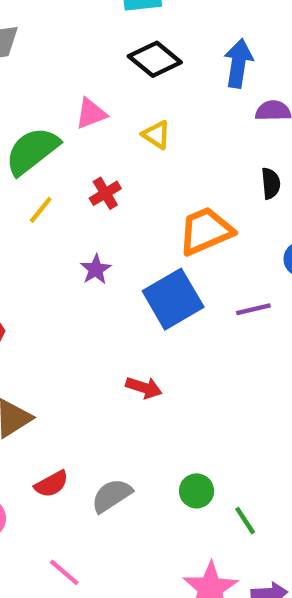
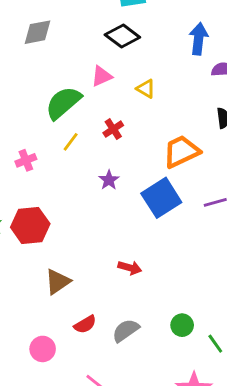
black diamond: (155, 59) -> (122, 36), moved
red arrow: (144, 388) -> (130, 268), moved

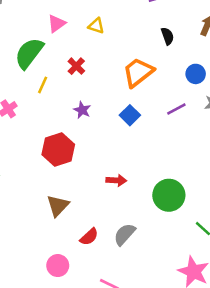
blue square: (161, 198) -> (130, 115), size x0.6
red hexagon: (30, 225) -> (58, 150), moved
green circle: (182, 325) -> (169, 195), moved, size x1.6

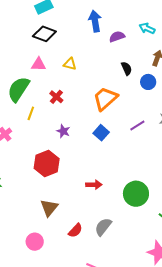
pink triangle: (57, 24) -> (39, 64), turned 42
blue circle: (196, 74) -> (148, 82), moved
pink circle: (58, 266) -> (35, 242), moved

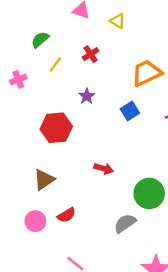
green semicircle: (18, 89) -> (40, 40), moved, size x0.6
gray semicircle: (103, 227) -> (125, 223), moved
pink circle: (35, 242) -> (35, 221), moved

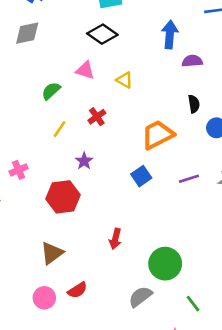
green semicircle: (40, 40) -> (51, 91), moved
pink cross: (18, 80) -> (19, 170), moved
purple star: (87, 96) -> (84, 161), moved
red arrow: (104, 169) -> (115, 239), turned 90

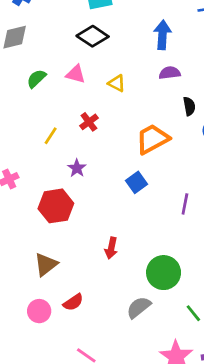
purple semicircle: (192, 61) -> (170, 73), moved
green semicircle: (51, 91) -> (36, 79), moved
purple line: (189, 179) -> (185, 204), moved, turned -60

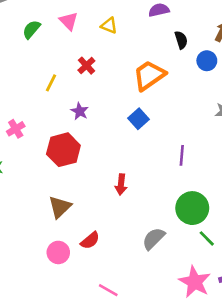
pink triangle: (76, 74) -> (69, 21), turned 36
purple line: (185, 204) -> (182, 155), moved
green circle: (164, 273) -> (192, 208), moved

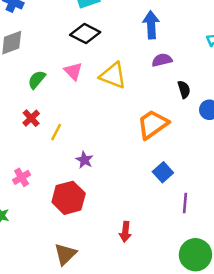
yellow triangle: (109, 25) -> (113, 75), size x1.6
red cross: (86, 66) -> (31, 118), moved
blue square: (138, 119) -> (163, 172), moved

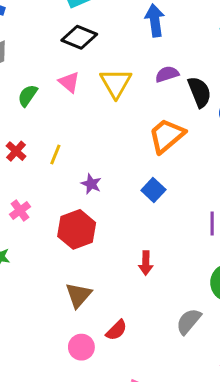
purple semicircle: (162, 60) -> (167, 74), moved
yellow triangle: (113, 75) -> (116, 83), turned 44
black semicircle: (184, 89) -> (199, 92), size x1.5
red cross: (31, 118) -> (16, 151), moved
blue square: (163, 172) -> (153, 190), moved

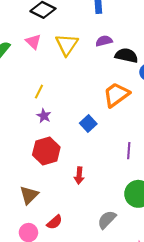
black semicircle: (199, 92) -> (126, 55), turned -60
orange trapezoid: (167, 136) -> (116, 95), moved
yellow line: (55, 154) -> (39, 92), moved
red hexagon: (77, 229) -> (46, 151), moved

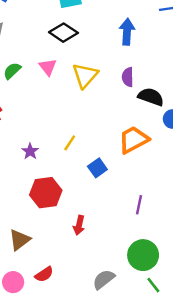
purple semicircle: (104, 41) -> (128, 77), turned -84
yellow line: (39, 92) -> (70, 143), moved
purple star: (44, 116) -> (30, 151), moved

